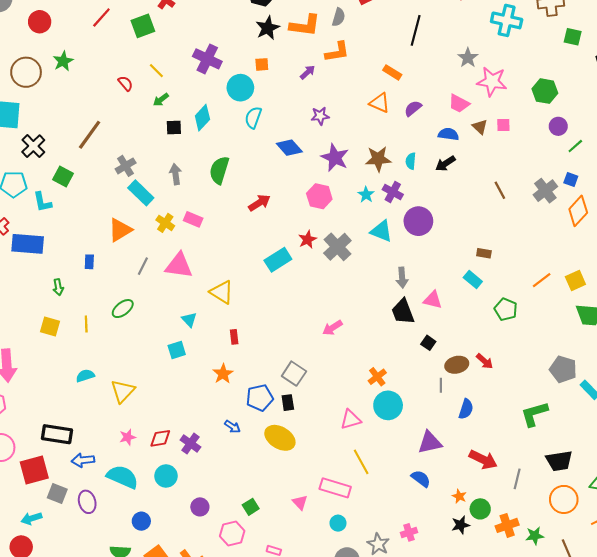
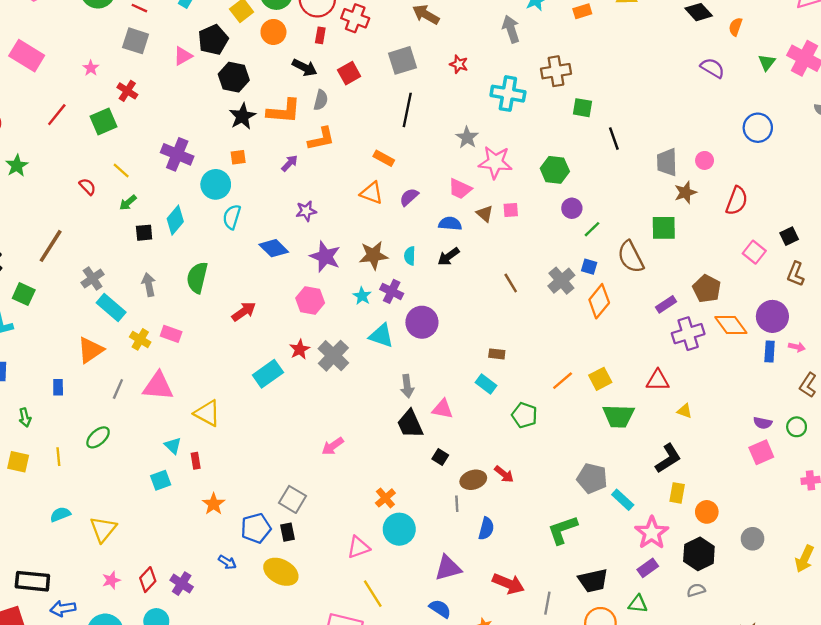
red rectangle: (234, 337) -> (196, 461), moved
red diamond: (160, 438) -> (148, 580), turned -35

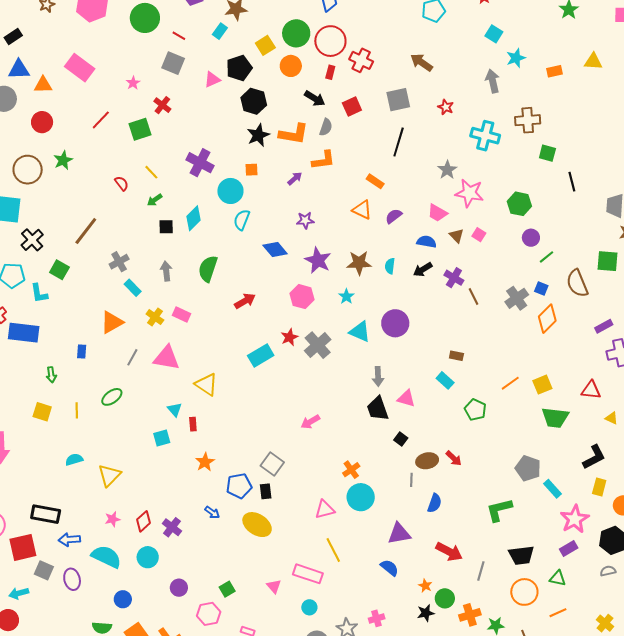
pink square: (511, 210) -> (479, 235), turned 32
purple cross: (392, 291) -> (454, 278), moved
cyan rectangle: (111, 308) -> (133, 288), size x0.7

